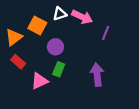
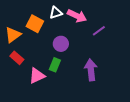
purple line: (106, 33) -> (99, 31), turned 32
purple circle: (55, 47) -> (61, 44), moved

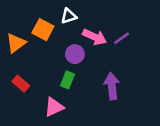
pink arrow: (77, 16) -> (95, 37), moved
red rectangle: (17, 58) -> (21, 84), moved
pink triangle: (37, 76) -> (54, 107), moved

